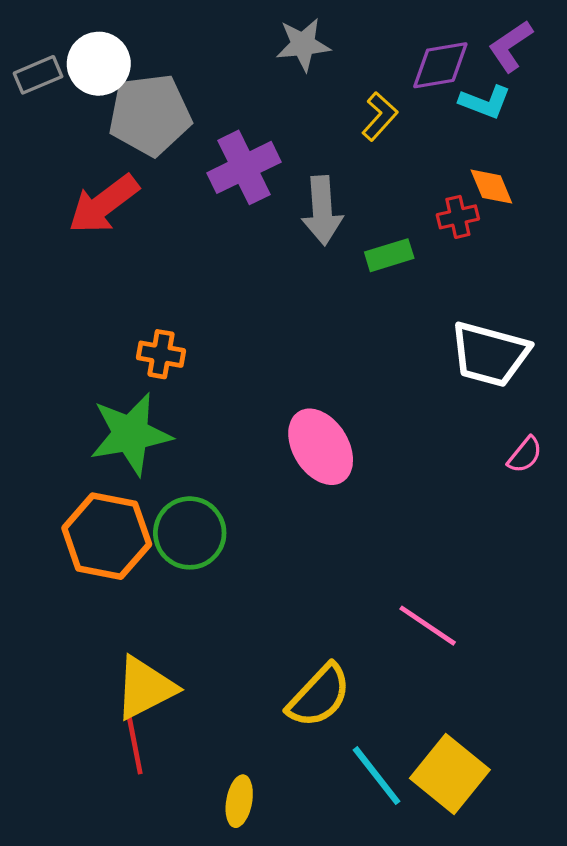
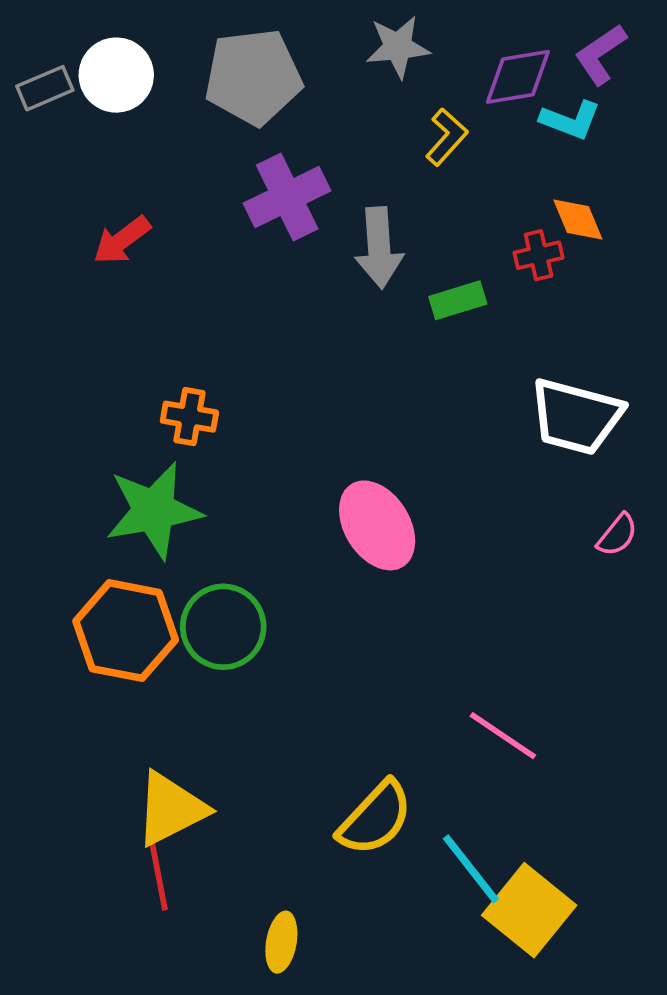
gray star: (303, 45) -> (398, 47), moved
gray pentagon: (150, 115) -> (253, 77), moved
red arrow: (104, 204) -> (122, 240), size x0.7
cyan line: (376, 776) -> (471, 869), moved

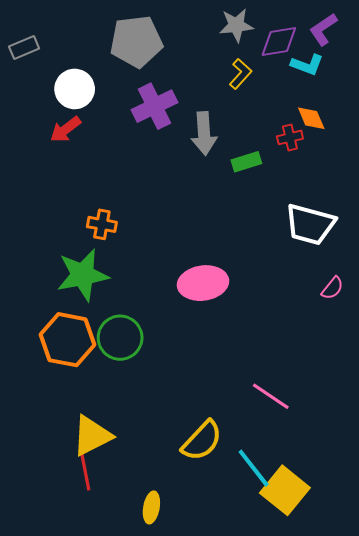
gray star: (398, 47) -> (236, 25), moved
white circle: (116, 75) -> (75, 89), moved
pink ellipse: (377, 525) -> (203, 283), turned -66

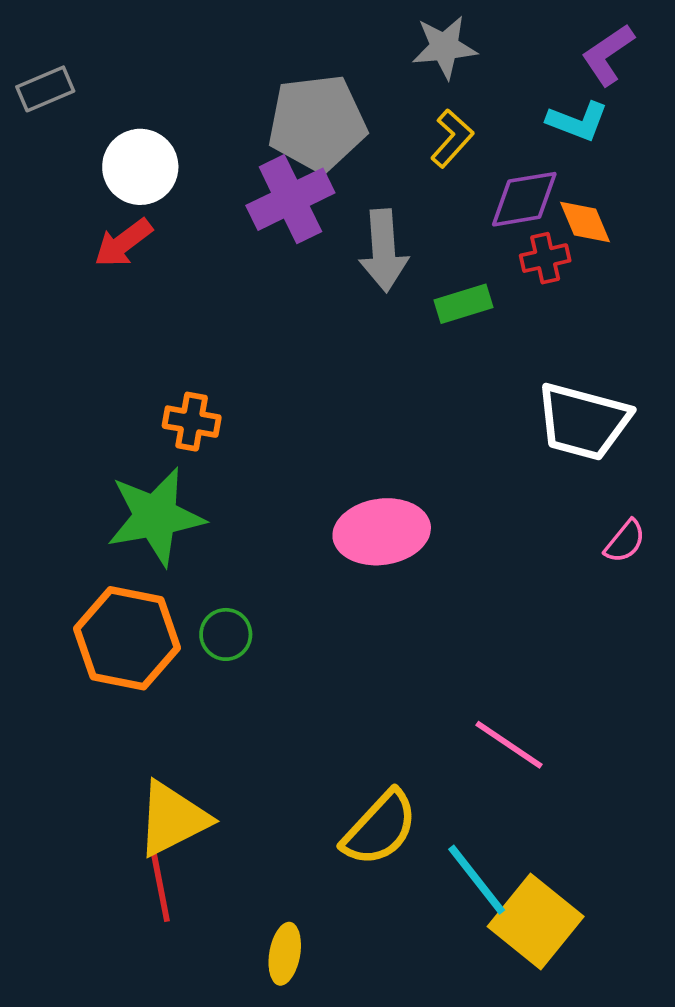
gray pentagon: (136, 41) -> (317, 123), moved
purple diamond: (279, 41) -> (524, 199), moved
green circle: (120, 338) -> (226, 634), size x0.6

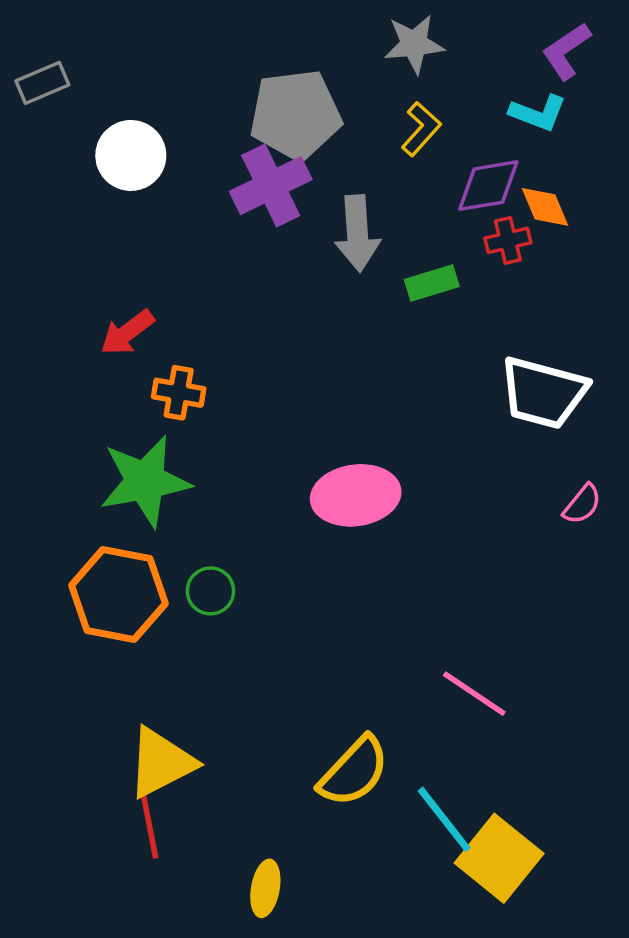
red arrow: (123, 243) -> (127, 332), moved

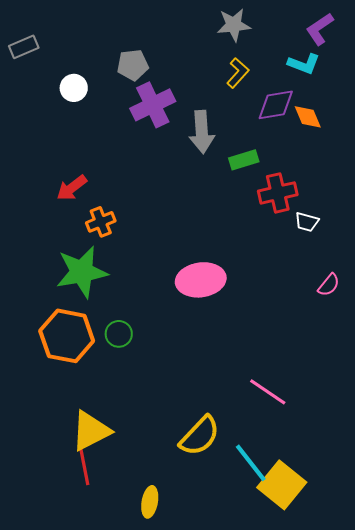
gray pentagon: (295, 115) -> (133, 65), moved, size x0.6
white circle: (131, 155) -> (74, 88), size x0.7
red cross: (508, 240) -> (278, 193), moved, size x1.5
orange cross: (179, 393) -> (101, 222), turned -32
white trapezoid: (543, 393) -> (307, 222), size x0.5

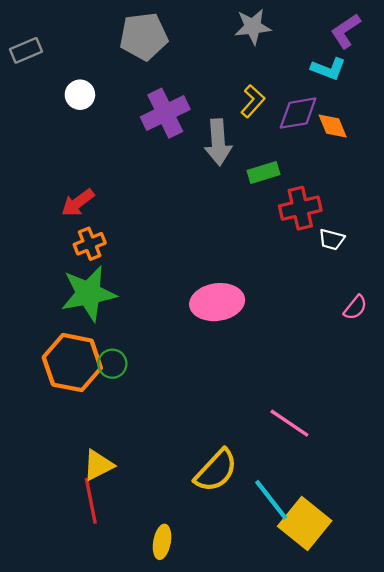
gray pentagon: (133, 65) -> (144, 36), moved, size x1.4
yellow L-shape: (238, 73) -> (253, 101), moved
orange cross: (101, 222) -> (90, 244), moved
green circle: (119, 334) -> (112, 364), moved
yellow triangle: (91, 431) -> (98, 465), size x0.7

